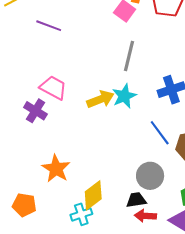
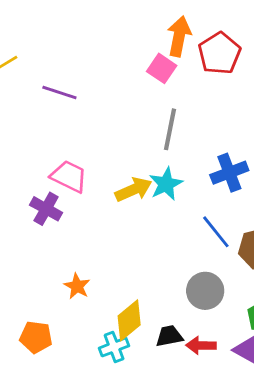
orange star: (56, 169) -> (77, 286), size x0.7
black trapezoid: (136, 200) -> (169, 336), moved

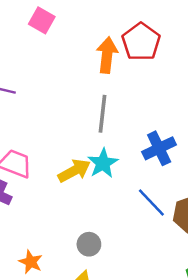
orange arrow: (179, 36) -> (107, 55), moved
pink square: (162, 68) -> (42, 20), moved
gray circle: (205, 291) -> (89, 244), moved, size x0.7

